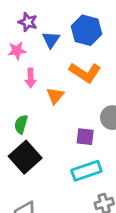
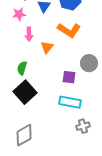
cyan rectangle: (86, 171) -> (70, 102), turned 30

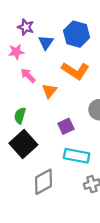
pink arrow: (29, 34) -> (28, 75), turned 136
purple square: (69, 77) -> (66, 126), moved, turned -32
gray diamond: (24, 135) -> (43, 182), moved

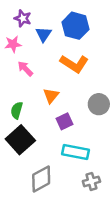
orange triangle: (49, 91) -> (51, 96), moved

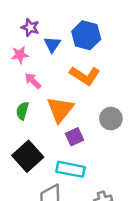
orange triangle: (51, 96) -> (60, 109), size x1.6
green semicircle: (17, 110) -> (22, 111), moved
cyan rectangle: (76, 152) -> (71, 169), moved

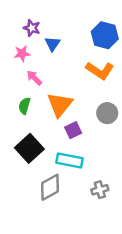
blue hexagon: (86, 35) -> (105, 35), moved
orange L-shape: (85, 76) -> (100, 71), moved

